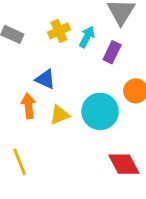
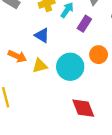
blue triangle: (45, 79) -> (42, 35), moved
orange arrow: (28, 106) -> (17, 56), turned 114

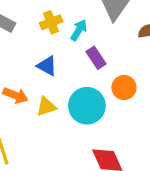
purple rectangle: (84, 24) -> (96, 58), moved, turned -63

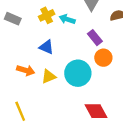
cyan arrow: (79, 30) -> (67, 19), turned -98
purple rectangle: (96, 58) -> (95, 38), moved

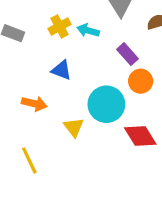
yellow triangle: (49, 76) -> (74, 127), moved, turned -42
red diamond: (96, 111) -> (140, 136), moved

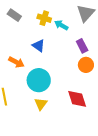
yellow cross: (60, 26) -> (44, 18), turned 32
cyan circle: (106, 104) -> (39, 80), moved
yellow triangle: (74, 127) -> (41, 104), moved

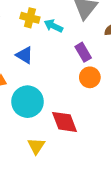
red diamond: (77, 99) -> (65, 122), moved
yellow triangle: (41, 104) -> (36, 146), moved

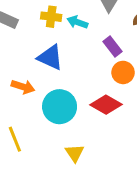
blue triangle: (24, 55) -> (50, 57), size x1.4
red diamond: (65, 122) -> (106, 105), moved, turned -32

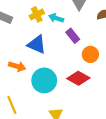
yellow cross: (51, 17) -> (37, 14), turned -32
purple rectangle: (113, 46) -> (73, 36), moved

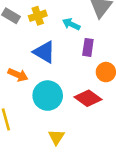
yellow cross: (37, 14) -> (38, 16), moved
purple rectangle: (73, 36) -> (88, 47), turned 40

